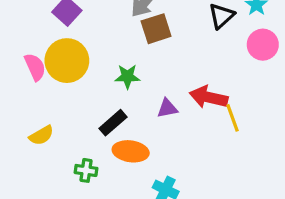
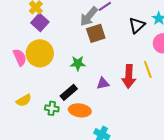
red arrow: (209, 97) -> (129, 76), turned -100
yellow line: (233, 118) -> (148, 69), moved
green cross: (86, 170) -> (52, 108), moved

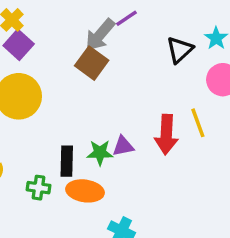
brown square: (96, 33) -> (92, 63), moved, turned -36
green star: (78, 63) -> (100, 153), moved
black rectangle: (69, 92) -> (67, 161), turned -48

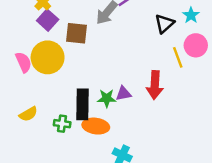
brown square: (92, 63) -> (76, 33), moved, turned -30
yellow line: (198, 123) -> (178, 57), moved
black rectangle: (67, 161) -> (83, 104), size x1.4

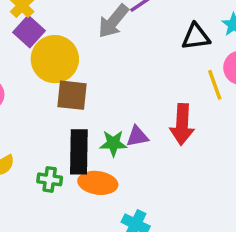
black triangle: (164, 24) -> (196, 37), turned 35
brown square: (76, 33) -> (72, 95), moved
yellow circle: (48, 57) -> (55, 59), moved

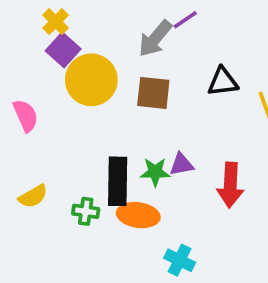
black triangle: (196, 37) -> (223, 82), moved
brown square: (72, 95) -> (153, 93), moved
red arrow: (182, 124) -> (230, 185), moved

